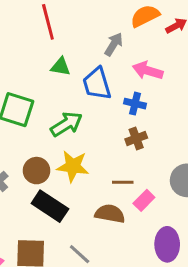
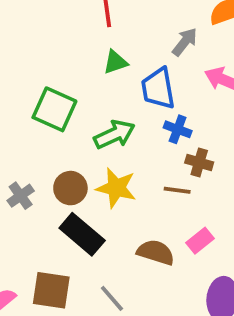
green triangle: (61, 67) -> (115, 62), turned -35
blue cross: (135, 104) -> (178, 129), moved
brown cross: (136, 139) -> (199, 162), turned 30
brown line: (123, 182) -> (177, 190), moved

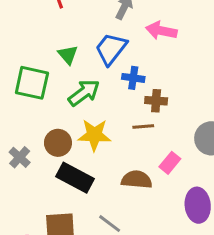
green triangle: (115, 62) -> (68, 55), moved, turned -40
blue trapezoid: (158, 88) -> (111, 49), turned 60

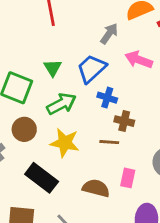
brown circle: (58, 143) -> (24, 129), moved
pink rectangle: (170, 163) -> (128, 178), turned -36

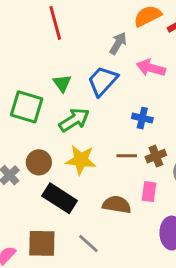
blue cross: (107, 98) -> (142, 118), moved
brown cross: (124, 121) -> (156, 156), moved, turned -30
brown circle: (24, 129) -> (39, 162), moved

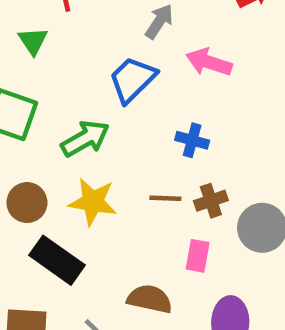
green triangle: (62, 83) -> (33, 41), moved
brown semicircle: (117, 205) -> (150, 299), moved

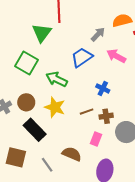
green triangle: (33, 41) -> (42, 33), size x1.5
green arrow: (85, 138) -> (57, 79), turned -135
brown line: (165, 198) -> (87, 112), turned -32

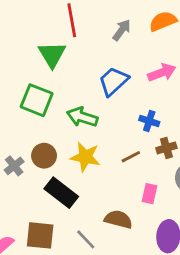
gray arrow: (98, 34) -> (122, 30), moved
pink arrow: (116, 56) -> (162, 73), turned 138
brown cross: (106, 116) -> (166, 148), moved

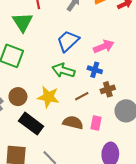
pink arrow: (162, 73) -> (104, 47), moved
green arrow: (82, 117) -> (63, 70), moved
brown semicircle: (118, 219) -> (73, 123), moved

